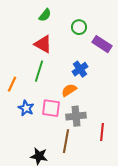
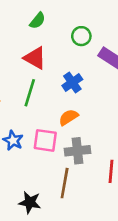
blue cross: (80, 69) -> (72, 82), moved

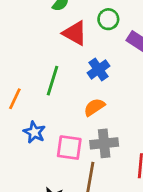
red triangle: (35, 58) -> (75, 33), moved
pink square: (45, 140) -> (69, 148), moved

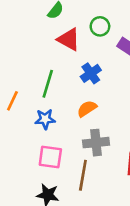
blue star: (34, 132) -> (45, 119), moved, turned -30
pink square: (69, 148) -> (50, 157), moved

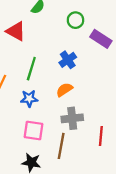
red triangle: (69, 39) -> (16, 31), moved

